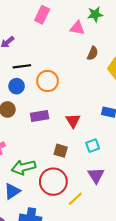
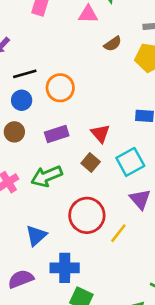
brown semicircle: (93, 53) -> (113, 44), turned 40
cyan square: (93, 146) -> (130, 162), size x1.5
brown square: (61, 151) -> (91, 162), moved, turned 32
green arrow: (24, 167) -> (47, 176), moved

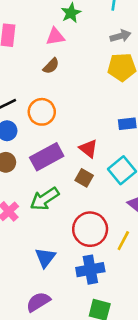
brown semicircle: (113, 44) -> (51, 66), moved
purple rectangle: (57, 134) -> (47, 157), size x1.4
blue cross: (65, 268) -> (90, 270), moved

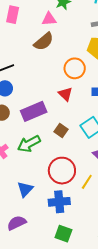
brown semicircle: (51, 66) -> (44, 41), size x1.5
orange circle: (42, 112) -> (75, 68), moved
red triangle: (88, 148) -> (65, 94), moved

